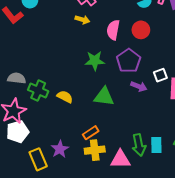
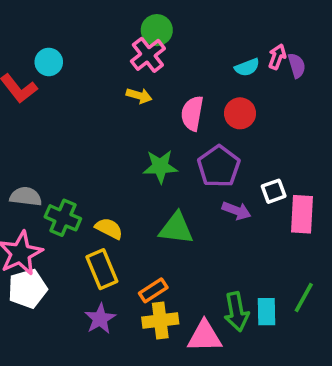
yellow rectangle: (38, 159) -> (102, 269), moved

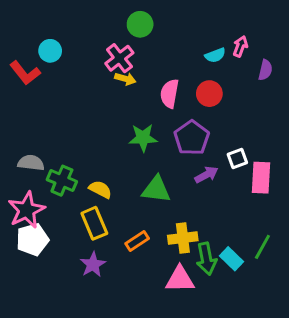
pink cross: (148, 55) -> (119, 58), moved
purple semicircle: (297, 66) -> (265, 70), moved, turned 30
purple arrow: (236, 211) -> (206, 175), turned -50
cyan rectangle: (267, 312) -> (231, 259), turned -45
yellow cross: (160, 320) -> (183, 238), moved

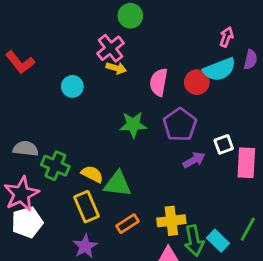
cyan circle: (50, 51) -> (72, 86), moved
cyan semicircle: (215, 55) -> (219, 69), moved, size x1.6
green triangle: (156, 189) -> (118, 184), moved

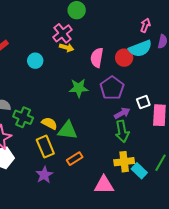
yellow cross: (171, 221) -> (124, 162), moved
green arrow: (194, 241) -> (122, 131), moved

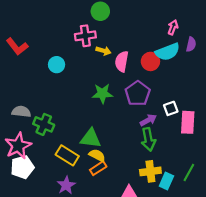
pink cross: (63, 33) -> (85, 36), turned 30
yellow arrow: (67, 48) -> (103, 51), moved
yellow semicircle: (49, 123) -> (97, 155), moved
yellow rectangle: (45, 147) -> (67, 155), turned -35
cyan rectangle: (139, 171) -> (166, 181), turned 70

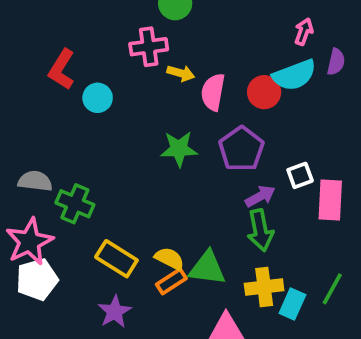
red L-shape: (17, 46) -> (62, 69), moved, turned 70
green triangle: (91, 138) -> (207, 268), moved

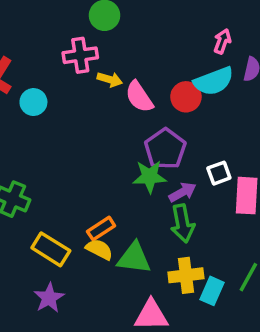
pink semicircle: (213, 92) -> (139, 97), turned -44
green star: (179, 149) -> (150, 177), moved
orange rectangle: (171, 281) -> (101, 229), moved

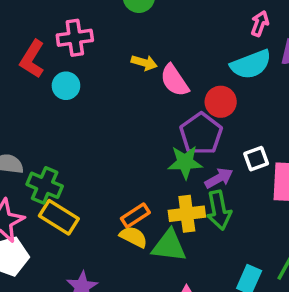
pink cross: (80, 55) -> (75, 38), moved
red circle: (186, 97) -> (221, 102), moved
yellow rectangle: (51, 249) -> (59, 217), moved
yellow cross: (186, 275) -> (187, 214), moved

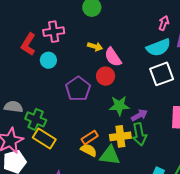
red circle: (221, 102) -> (106, 76), moved
purple pentagon: (201, 134) -> (78, 89), moved
white square: (256, 159) -> (162, 74), moved, size x1.6

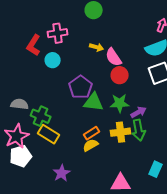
red circle: (106, 76) -> (120, 75), moved
yellow semicircle: (89, 150) -> (91, 145), turned -56
green triangle: (110, 155) -> (94, 102), moved

